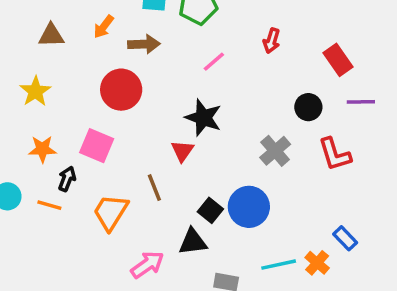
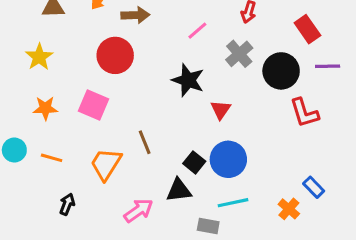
black circle: (308, 107) -> (281, 71), size x1.5
red triangle: (182, 151) -> (221, 110), moved
gray cross: (275, 151) -> (239, 54), moved
black arrow: (67, 179) -> (67, 204), moved
cyan line: (279, 265) -> (233, 203), moved

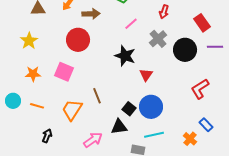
red L-shape: (304, 113) -> (200, 89), moved, turned 75

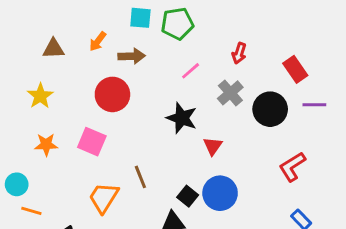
orange line: (37, 106) -> (31, 211), moved

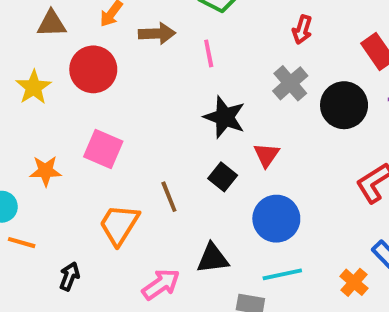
pink line: (191, 71) -> (209, 53), moved, turned -60
red circle: (112, 94) -> (93, 69), moved
orange star: (46, 145) -> (46, 171), moved
black square: (188, 196) -> (223, 177), moved

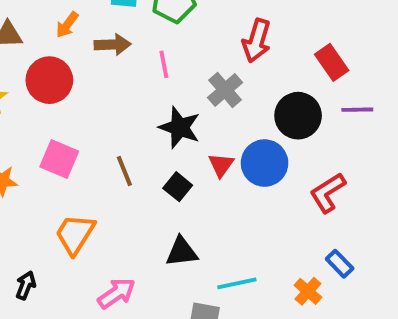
red arrow: (302, 30) -> (257, 41), size x1.5
gray cross: (290, 83) -> (225, 90), moved
brown line: (169, 197) -> (124, 171), moved
blue circle: (276, 219) -> (265, 163), moved
black triangle: (213, 258) -> (182, 252), moved

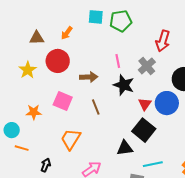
brown arrow: (113, 45) -> (89, 77), moved
pink line: (164, 64) -> (118, 61), moved
black square: (178, 187) -> (144, 130), moved, size x1.6

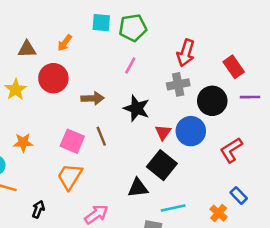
pink line: (118, 61) -> (130, 66), moved, turned 40
gray cross: (147, 66) -> (178, 84), moved, turned 30
pink square: (63, 101) -> (72, 141), moved

